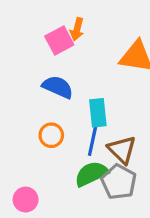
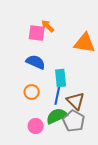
orange arrow: (77, 29) -> (48, 26), turned 120
pink square: (59, 40) -> (37, 33), turned 36
pink circle: (26, 200) -> (36, 126), moved

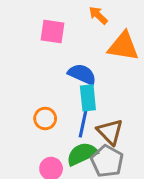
orange arrow: (48, 26) -> (98, 15), moved
blue semicircle: (36, 62) -> (82, 74), moved

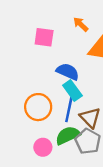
cyan rectangle: (88, 98) -> (72, 90), turned -30
orange circle: (45, 119) -> (38, 107), size x1.5

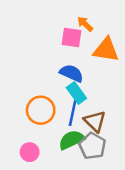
pink square: (44, 37) -> (71, 37), moved
pink circle: (43, 147) -> (30, 152), moved

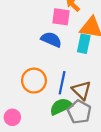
blue semicircle: (71, 73) -> (51, 39), moved
cyan rectangle: (76, 93) -> (84, 44), moved, turned 48
pink circle: (30, 152) -> (12, 117), moved

